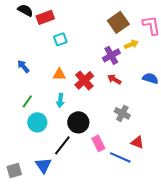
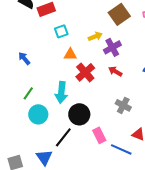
yellow arrow: (131, 44) -> (95, 36), moved
orange triangle: (59, 74) -> (70, 54), moved
cyan arrow: (60, 100) -> (61, 92), size x1.5

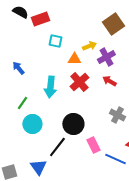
cyan square: (61, 31) -> (55, 41), turned 32
orange triangle: (70, 54) -> (74, 59), moved
cyan arrow: (61, 92) -> (50, 87), moved

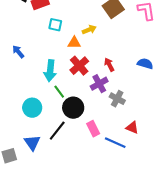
purple cross: (106, 57) -> (99, 84), moved
red arrow: (109, 81) -> (109, 65), turned 32
green line: (22, 103) -> (59, 92), moved, turned -72
blue triangle: (38, 167) -> (32, 143), moved

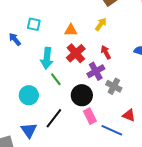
cyan square: (55, 25) -> (34, 24), moved
yellow arrow: (89, 30) -> (101, 24), moved, turned -32
black circle: (73, 108) -> (82, 95), moved

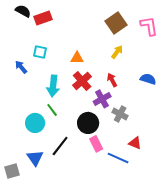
yellow arrow: (101, 24) -> (117, 52), moved
green line: (56, 79) -> (52, 110), moved

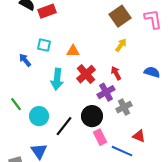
orange triangle: (77, 58) -> (73, 51), moved
green line: (52, 110) -> (16, 104), moved
gray cross: (120, 114) -> (124, 107), turned 35
black line: (60, 146) -> (64, 126), moved

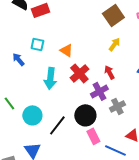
orange triangle: (73, 51) -> (66, 50), turned 32

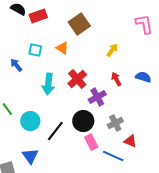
brown square: (113, 15) -> (79, 24), moved
orange triangle: (66, 50) -> (62, 48), moved
red arrow: (109, 72) -> (116, 79), moved
gray cross: (117, 106) -> (115, 123), moved

